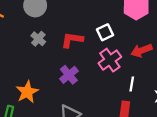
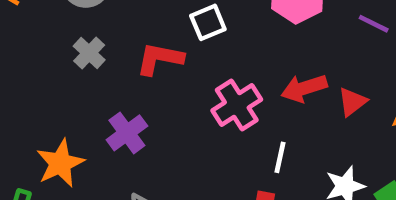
white square: (105, 32) -> (208, 22), moved
purple cross: (69, 75) -> (127, 133), moved

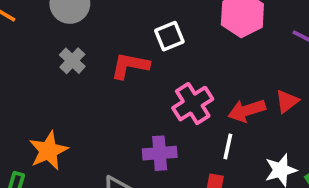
red arrow: (304, 88) -> (247, 110), moved
purple cross: (127, 133) -> (160, 153), moved, turned 32

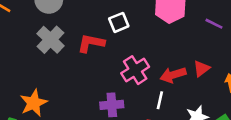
gray cross: (72, 61) -> (50, 40), size x1.5

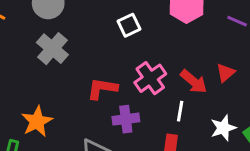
red L-shape: (91, 43) -> (102, 89), moved
red arrow: (173, 75) -> (194, 82), turned -120

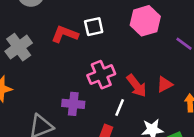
gray cross: (52, 49) -> (19, 47), moved
red L-shape: (102, 89) -> (65, 34), moved

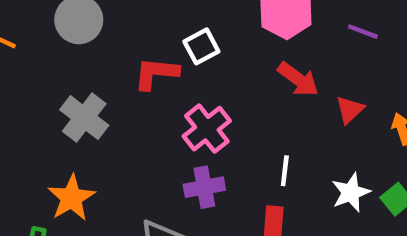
pink cross: (101, 75) -> (207, 129), moved
red arrow: (137, 86) -> (298, 79), moved

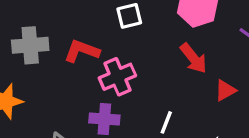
red L-shape: (156, 73) -> (82, 51), moved
gray cross: (84, 118) -> (30, 45), turned 33

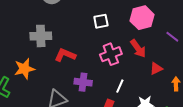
red L-shape: (82, 51) -> (65, 55), moved
pink cross: (117, 77) -> (111, 54), moved

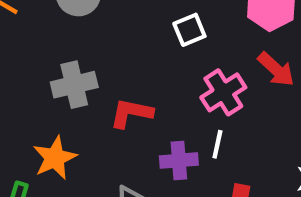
white line: (120, 86) -> (217, 144), moved

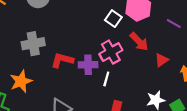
white square: (189, 30) -> (113, 19), moved, turned -35
purple cross: (179, 161) -> (88, 65), moved

